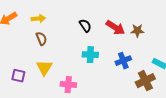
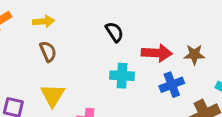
red arrow: (115, 28) -> (157, 53), moved, turned -30
brown star: (137, 31) -> (194, 55), moved

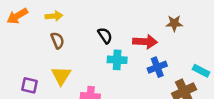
black semicircle: (114, 32) -> (105, 35), moved
brown star: (194, 55) -> (174, 23), moved

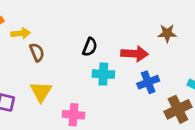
yellow arrow: (54, 16) -> (21, 33), moved
black semicircle: (105, 35) -> (90, 47), turned 56

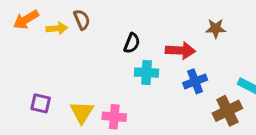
brown semicircle: (37, 52) -> (82, 20), moved
yellow triangle: (41, 92) -> (82, 112), moved

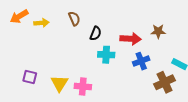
brown semicircle: (82, 20) -> (74, 19), moved
brown star: (216, 28) -> (158, 31), moved

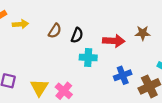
brown semicircle: (74, 19) -> (55, 31), moved, turned 56
blue cross: (141, 61) -> (123, 75), moved
pink cross: (83, 87) -> (64, 91), turned 35

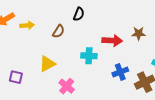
black semicircle: (77, 35) -> (79, 14), moved
yellow triangle: (39, 87) -> (47, 64), moved, turned 30

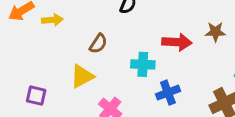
brown semicircle: (58, 31) -> (98, 44), moved
blue cross: (120, 72) -> (168, 93), moved

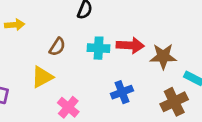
brown star: (215, 32) -> (163, 56), moved, size x1.4
cyan cross: (143, 64) -> (99, 48), moved

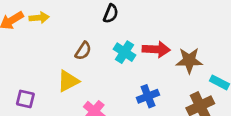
yellow arrow: (15, 25) -> (39, 18), moved
cyan cross: (99, 48) -> (125, 52), turned 30

